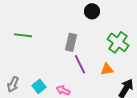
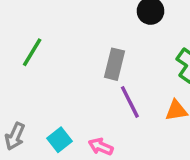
green line: (23, 35) -> (32, 52), turned -66

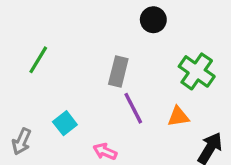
cyan square: (60, 140) -> (65, 123), moved

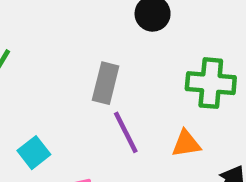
green cross: (197, 71) -> (211, 83), turned -30

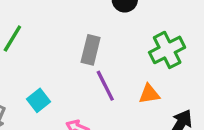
green cross: (211, 83) -> (167, 50), turned -32

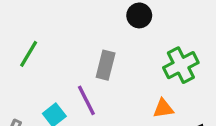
purple line: (105, 86) -> (86, 100), moved

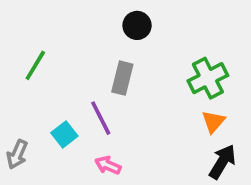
black circle: (139, 15) -> (137, 25), moved
orange triangle: (163, 108) -> (213, 122), moved, turned -40

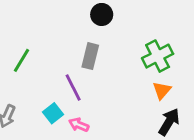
green line: (35, 65) -> (21, 60), moved
cyan square: (64, 134) -> (53, 113), moved

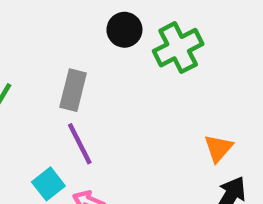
gray rectangle: (90, 56) -> (73, 90), moved
green cross: (158, 56) -> (178, 48), moved

